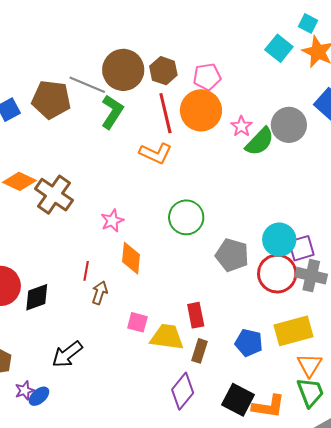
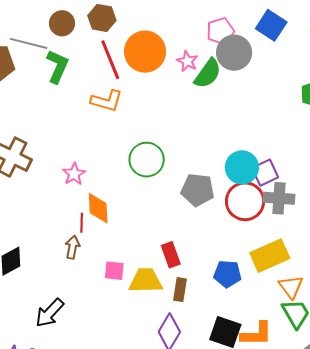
brown circle: (123, 70) -> (62, 23), size x0.6
pink pentagon: (207, 77) -> (220, 31), moved
red line: (86, 271) -> (82, 223), moved

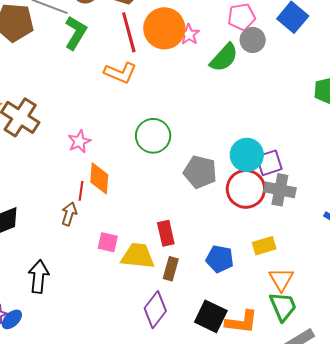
gray circle: (234, 53) -> (253, 40), size x0.7
pink star: (187, 61) -> (189, 34), moved
yellow rectangle: (270, 256) -> (264, 246), size x0.6
black arrow: (50, 313) -> (39, 277), turned 136

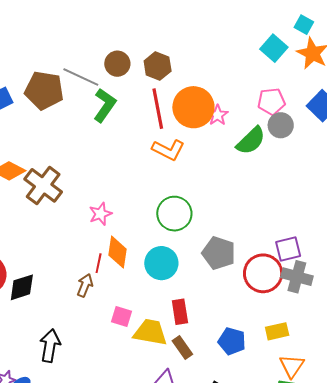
orange L-shape: (120, 73) -> (168, 150), moved
cyan circle: (247, 155) -> (161, 263), moved
brown rectangle: (171, 269) -> (182, 347), turned -55

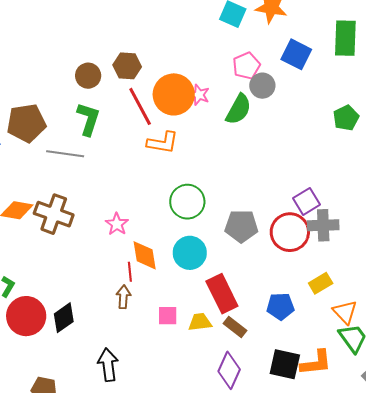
gray line: (81, 77) -> (65, 154), moved
red rectangle: (180, 312) -> (222, 294), size x1.5
yellow trapezoid: (150, 332) -> (200, 322), size x0.7

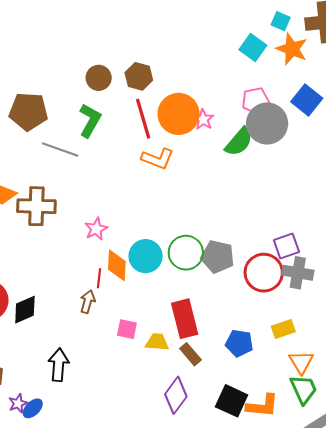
gray circle: (262, 86) -> (267, 124), size x1.6
green circle: (187, 202) -> (186, 253), moved
brown cross: (54, 214) -> (36, 206), turned -30
cyan circle: (190, 253) -> (146, 256), moved

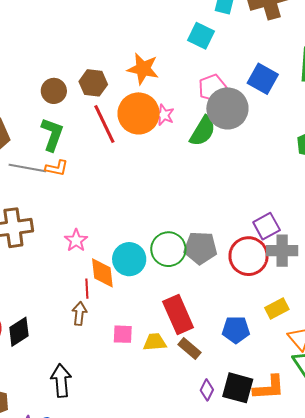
orange star: (292, 49) -> (143, 69), moved
orange L-shape: (158, 159) -> (57, 168), moved, size x0.7
purple diamond: (176, 395) -> (207, 390), moved, size x0.6

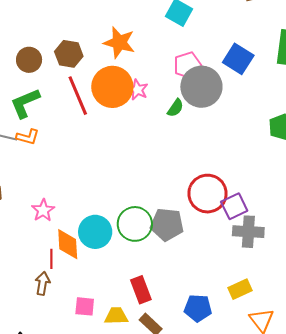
green semicircle: (203, 131) -> (175, 108), size x0.6
green L-shape: (52, 134) -> (25, 103), turned -136
red circle: (248, 256) -> (208, 194), moved
red rectangle: (178, 314) -> (141, 290), size x0.7

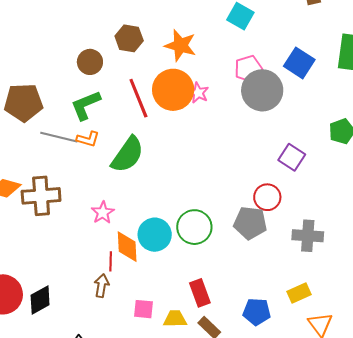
brown hexagon: (69, 54) -> (129, 38), moved
green semicircle: (175, 108) -> (128, 155), moved, size x2.0
red circle: (208, 194) -> (267, 197), size x0.7
purple square: (234, 206) -> (292, 157), moved, turned -32
gray pentagon: (167, 224) -> (250, 223), moved

